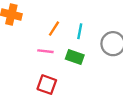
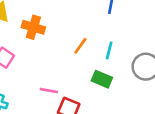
pink line: (45, 51) -> (49, 91), moved

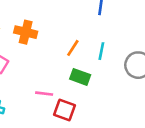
green rectangle: (102, 79) -> (80, 77), moved

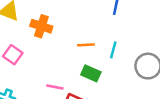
orange line: (73, 48) -> (86, 45), turned 49

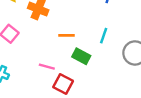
orange line: (86, 45) -> (66, 35), moved

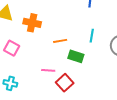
red square: (63, 84) -> (65, 83), turned 30

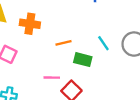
cyan line: (92, 36) -> (103, 43), moved, turned -40

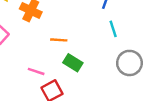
cyan line: (103, 43) -> (113, 29), moved

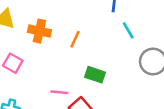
orange line: (59, 40) -> (75, 39), moved, turned -56

